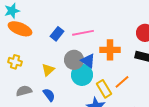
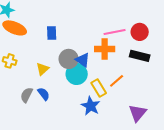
pink line: (83, 33) -> (115, 32), moved
blue rectangle: (57, 34) -> (52, 33), turned -40
gray semicircle: (24, 91) -> (27, 95), moved, turned -49

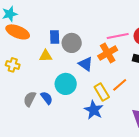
orange cross: (105, 49) -> (108, 53), turned -30
gray circle: (69, 59) -> (72, 43), moved
yellow triangle: (43, 69) -> (46, 56), moved, turned 40
cyan circle: (77, 74) -> (66, 84), moved

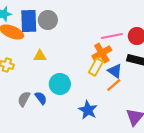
blue rectangle: (55, 37) -> (29, 21), moved, size x1.6
gray circle: (72, 43) -> (48, 20), moved
blue triangle: (86, 64) -> (115, 71), moved
yellow rectangle: (102, 92) -> (96, 67), moved, turned 60

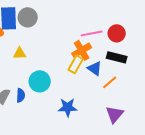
orange line: (114, 85) -> (110, 82), moved
blue semicircle: (41, 98) -> (21, 95), turned 40
blue star: (88, 110) -> (68, 107), turned -30

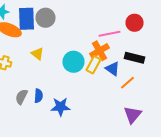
red circle: (117, 33) -> (134, 23), moved
yellow triangle: (20, 53) -> (38, 54), turned 40
cyan circle: (40, 81) -> (74, 62), moved
blue star: (68, 107) -> (60, 107), moved

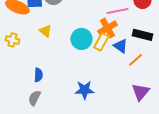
blue semicircle: (38, 96) -> (38, 75), moved
gray semicircle: (22, 97) -> (34, 98), moved
blue star: (60, 107) -> (84, 90), moved

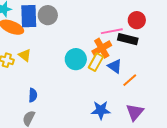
yellow triangle: (45, 31) -> (25, 55), moved
black rectangle: (142, 35) -> (128, 39), moved
blue star: (84, 90) -> (101, 110), moved

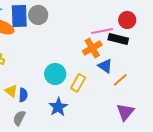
yellow triangle: (25, 55) -> (11, 91), moved
cyan circle: (76, 59) -> (55, 74), moved
yellow rectangle: (96, 62) -> (78, 83), moved
blue star: (101, 110) -> (58, 107), moved, turned -30

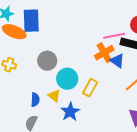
gray circle: (38, 15) -> (47, 61), moved
blue triangle: (105, 66) -> (117, 61), moved
yellow triangle: (11, 91) -> (54, 96), moved

